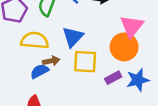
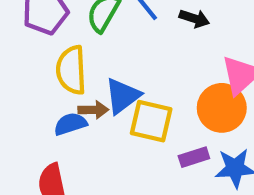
blue triangle: (73, 37) -> (123, 96), moved
yellow semicircle: (35, 41) -> (71, 70), turned -108

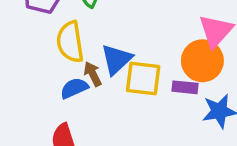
brown arrow: (93, 110) -> (93, 74), turned -110
purple rectangle: (194, 157) -> (185, 87), moved, turned 30

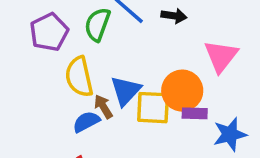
orange circle: (202, 61) -> (182, 91), moved

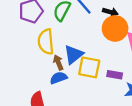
orange circle: (182, 91) -> (115, 28), moved
blue semicircle: (86, 122) -> (59, 78), moved

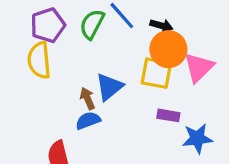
yellow semicircle: (46, 42) -> (39, 60), moved
yellow square: (89, 67) -> (156, 73), moved

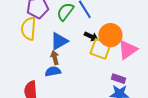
black arrow: (161, 26) -> (91, 36), moved
blue triangle: (109, 87) -> (59, 41), moved
purple rectangle: (168, 115) -> (118, 79), moved

